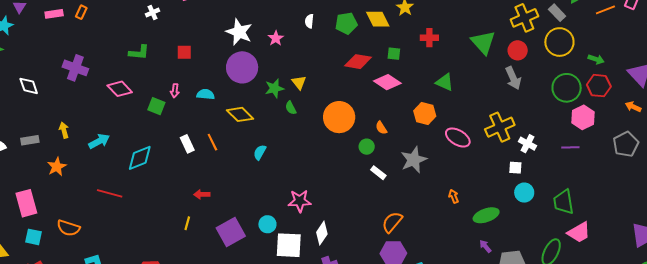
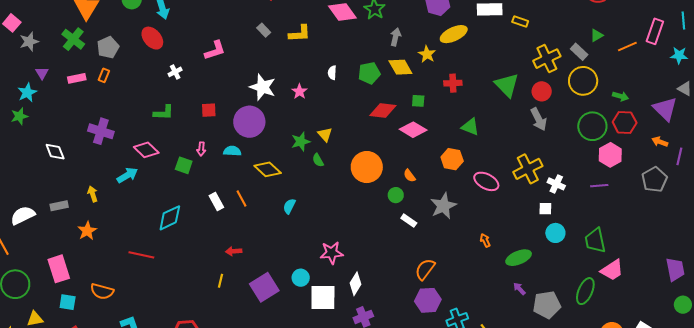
purple circle: (242, 67) -> (249, 122), moved
cyan arrow: (99, 141) -> (127, 175), moved

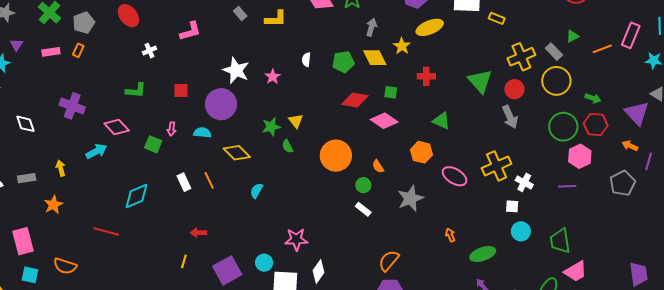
white rectangle: (409, 221) -> (363, 209), moved

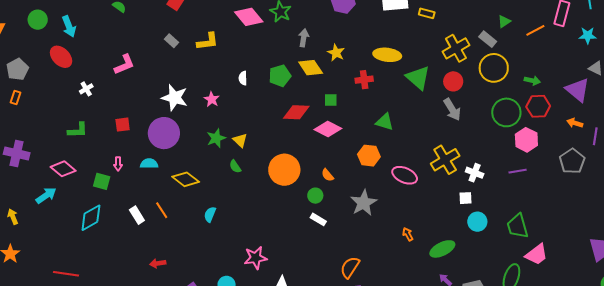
yellow ellipse: (430, 27) -> (387, 55), moved, turned 36
green star: (271, 127) -> (216, 138), moved
cyan diamond: (136, 196) -> (91, 218), moved

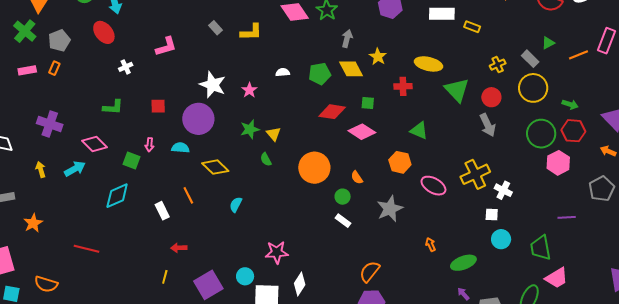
yellow cross: (456, 48) -> (498, 65), size x0.6
white semicircle: (243, 78) -> (283, 72), turned 80
purple line: (518, 171) -> (567, 217), moved
white rectangle: (137, 215) -> (162, 211), moved
yellow arrow: (13, 217) -> (41, 170), moved

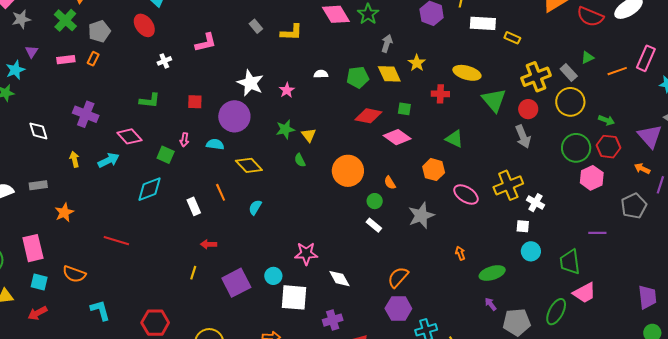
yellow cross: (498, 65) -> (536, 77), size x1.8
cyan semicircle: (236, 205) -> (255, 207), moved
white diamond: (300, 284) -> (339, 279), moved, turned -65

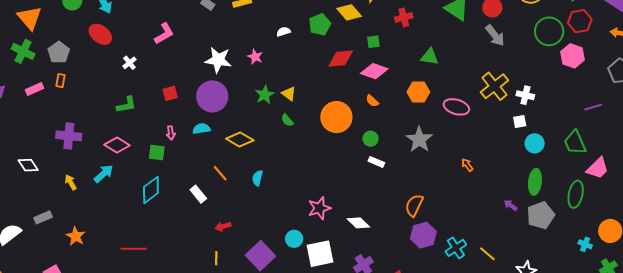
orange semicircle: (390, 183) -> (372, 101), moved
green ellipse: (492, 273) -> (535, 182), moved, turned -50

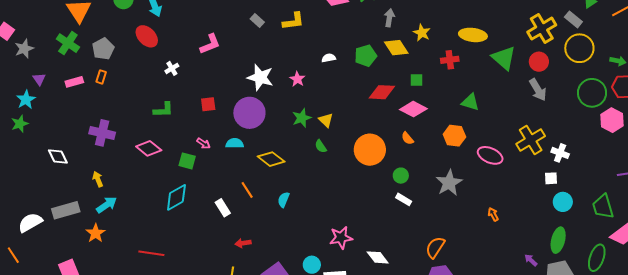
pink arrow: (171, 133) -> (204, 143), turned -56
cyan arrow: (104, 174) -> (107, 205), moved
gray rectangle: (43, 217) -> (66, 210), size x1.5

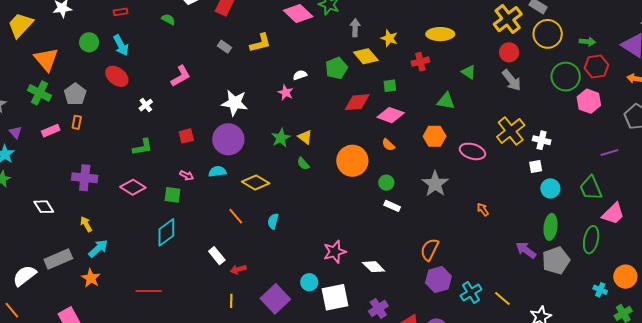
green triangle: (504, 58) -> (469, 72), moved, size x0.6
pink star: (297, 79) -> (286, 93), moved
white rectangle: (223, 208) -> (217, 256), moved
purple arrow: (531, 260) -> (526, 250), size x1.5

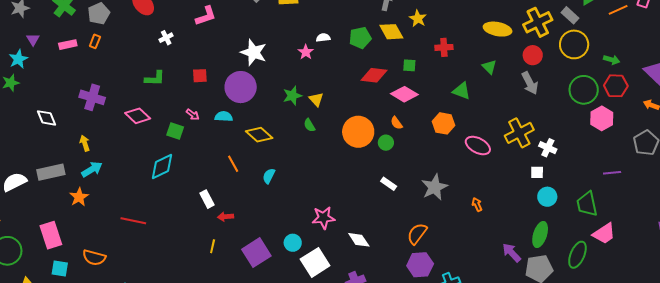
yellow ellipse: (440, 34) -> (498, 29), moved
green circle: (386, 183) -> (386, 143), moved
gray star: (435, 184) -> (435, 187), moved
white square: (335, 297) -> (315, 262), turned -32

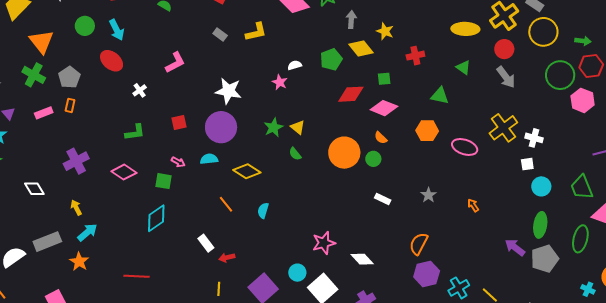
purple cross: (92, 97) -> (76, 161), turned -35
gray star: (435, 187) -> (428, 195), size x0.6

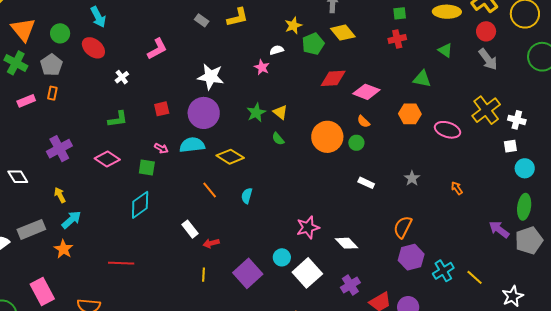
green circle: (85, 26) -> (60, 33), moved
yellow star: (385, 31) -> (293, 25), moved, turned 30
green square: (384, 79) -> (400, 13), moved
cyan semicircle: (209, 159) -> (192, 145), size x1.4

